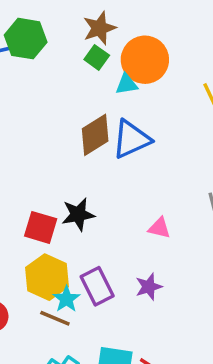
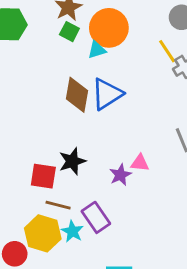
brown diamond: (95, 135) -> (77, 95), turned -40
yellow hexagon: (47, 277) -> (43, 233), moved
purple star: (149, 287) -> (120, 175), moved
brown line: (55, 318) -> (58, 205), moved

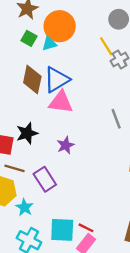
green square: (69, 32) -> (29, 38), moved
pink triangle: (140, 163) -> (61, 102), moved, size x1.6
cyan star: (72, 231) -> (24, 207), moved

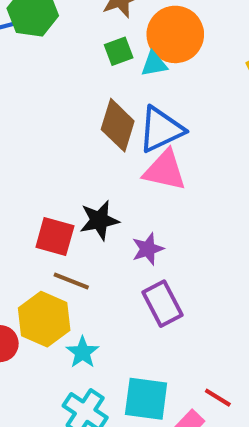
green square: (29, 38) -> (119, 51), turned 35
purple star: (66, 145) -> (148, 249), moved
purple rectangle: (45, 179) -> (162, 304), moved
red line: (86, 228) -> (218, 398), moved

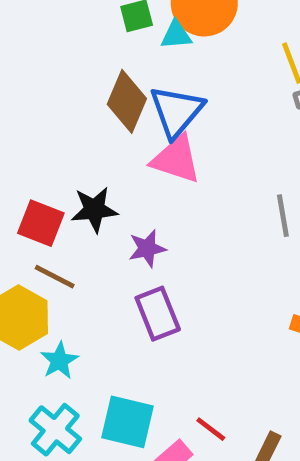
blue triangle: (161, 129) -> (176, 111), turned -30

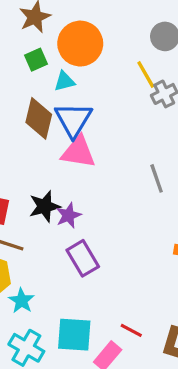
cyan triangle: (176, 35) -> (64, 81), moved
black star: (94, 210) -> (45, 206), moved

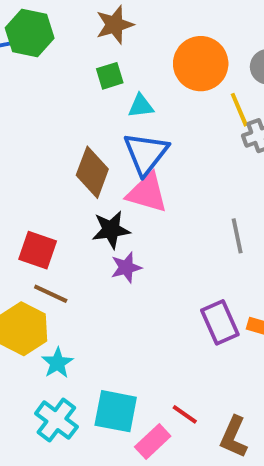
orange circle: (80, 44) -> (201, 64), moved
brown diamond: (39, 118) -> (92, 172), moved
black star: (45, 206) -> (111, 230), moved
purple rectangle: (83, 258) -> (220, 322), moved

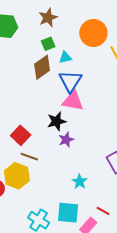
brown diamond: (92, 172) -> (42, 67), moved, turned 40
red square: (38, 250) -> (21, 135), turned 30
cyan star: (57, 363) -> (80, 182), moved

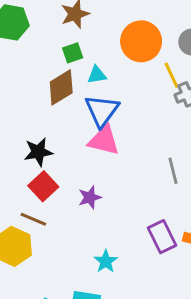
black star: (57, 121) -> (38, 152), moved
red square: (21, 135) -> (43, 186), moved

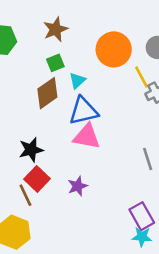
cyan triangle: (97, 75) -> (77, 81), turned -30
blue triangle: (102, 111) -> (83, 111), turned 44
brown line: (33, 219) -> (25, 195), moved, turned 45
cyan star: (106, 261) -> (142, 237), moved, turned -30

